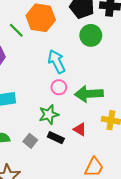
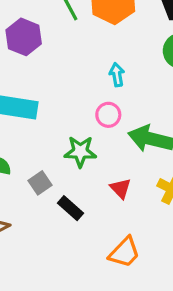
cyan arrow: (57, 62) -> (117, 75), size x0.6
black rectangle: (56, 138) -> (71, 208), moved

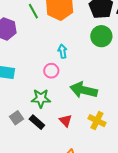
pink circle: (108, 115) -> (51, 71), moved
black rectangle: (71, 208) -> (37, 122), moved

